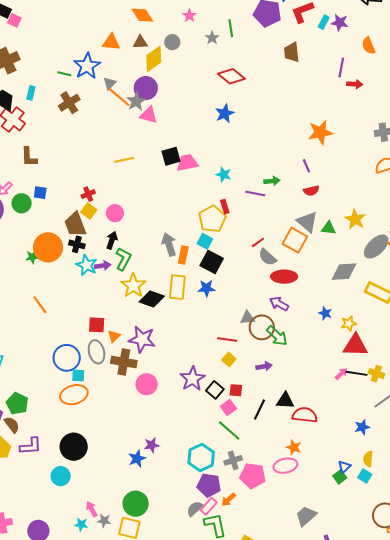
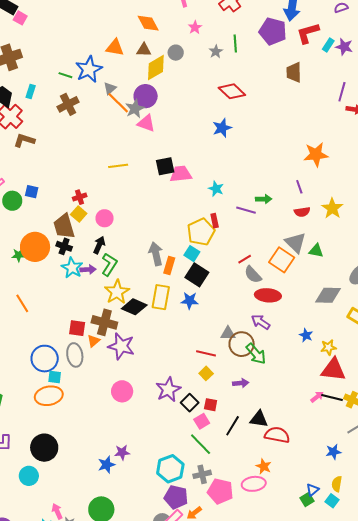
brown L-shape: (29, 157) -> (24, 140), moved, turned 105
yellow star: (355, 219) -> (332, 208), moved
brown cross: (124, 362) -> (104, 322), moved

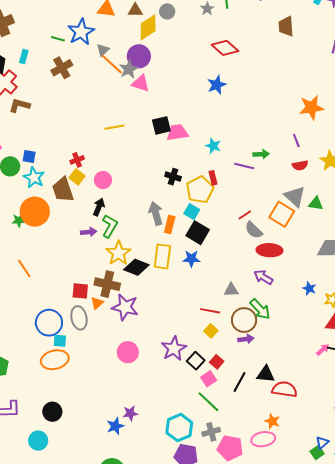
black cross: (64, 246) -> (173, 177), moved
cyan star: (72, 268) -> (34, 178), moved
brown circle: (242, 344) -> (244, 320), moved
red square: (211, 405) -> (217, 362), turned 32
black circle: (44, 448) -> (52, 412), size x0.7

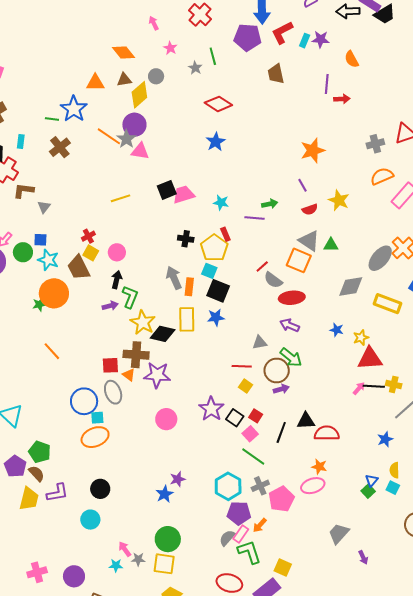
gray triangle: (103, 50) -> (44, 207), moved
orange triangle: (97, 303) -> (129, 375), turned -32
pink pentagon: (230, 448) -> (281, 499), turned -30

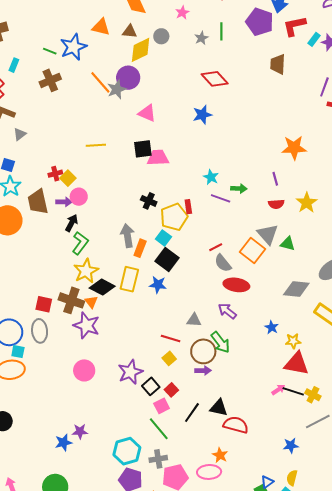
pink triangle: (140, 151) -> (147, 113), moved
cyan star: (221, 203) -> (211, 177), moved
yellow square: (91, 253) -> (68, 178), moved
purple arrow: (110, 306) -> (64, 202), moved
orange triangle: (129, 375) -> (91, 302), moved

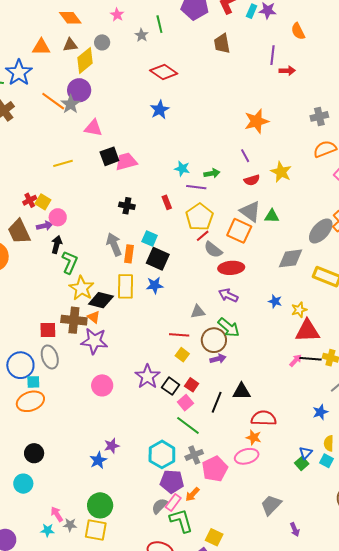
pink triangle: (147, 113) -> (93, 128), moved
yellow pentagon: (174, 217) -> (200, 217), moved
red semicircle: (236, 425) -> (264, 418), moved

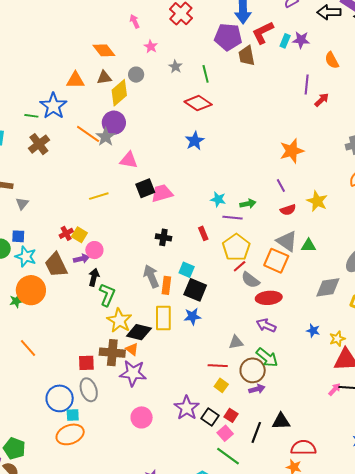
green line: (159, 24) -> (206, 74), moved
brown trapezoid: (222, 44) -> (247, 56), moved
red arrow: (287, 71) -> (322, 100), turned -42

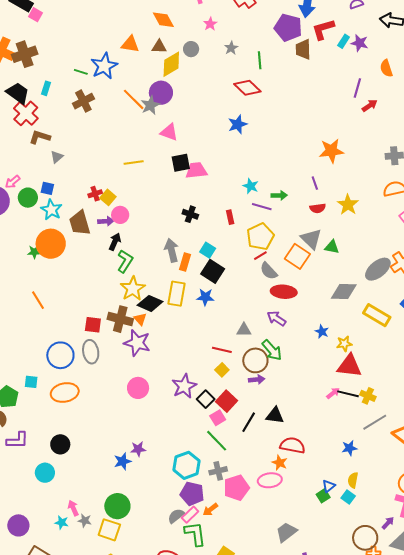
cyan square: (73, 415) -> (31, 382), moved
red square: (231, 415) -> (226, 401), size x1.5

